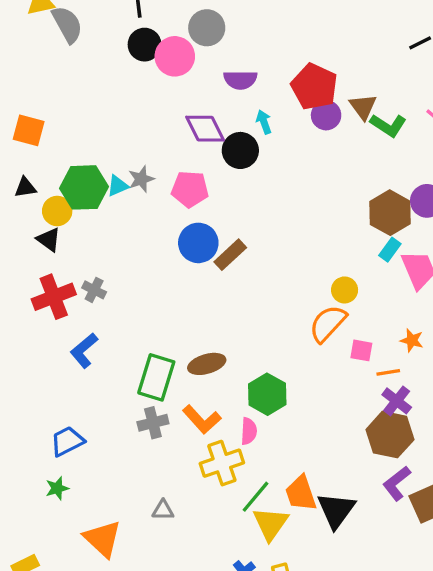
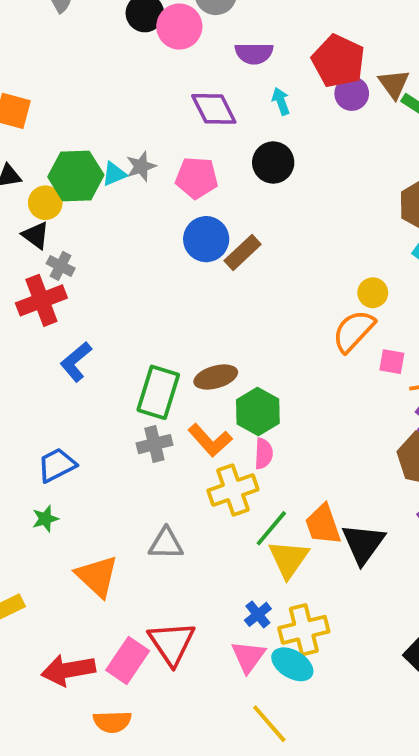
black circle: (240, 150) -> (273, 163), moved
gray cross: (94, 290) -> (61, 266), moved
green hexagon: (267, 394) -> (258, 411), moved
gray triangle: (163, 510) -> (166, 544), size x1.4

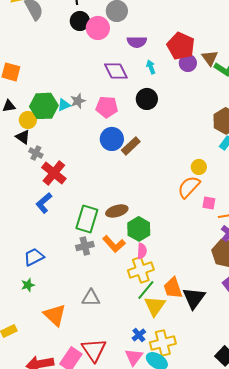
red cross: (41, 300) -> (54, 173), moved, turned -30
yellow cross: (233, 490) -> (141, 270), moved

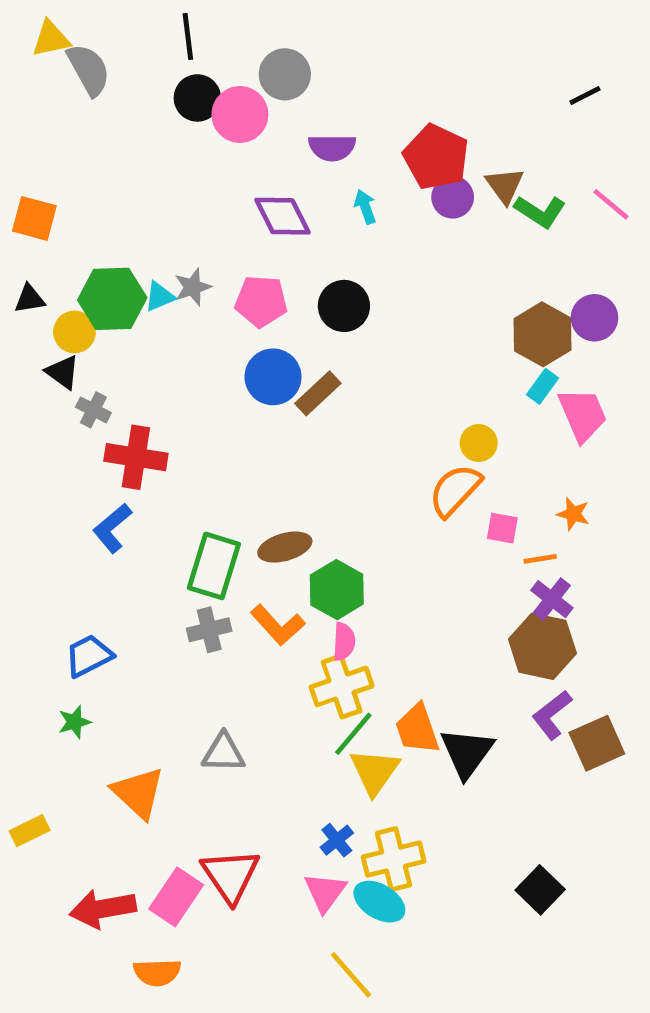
black circle: (147, 99) -> (344, 306), moved
red cross: (54, 173) -> (136, 457), turned -30

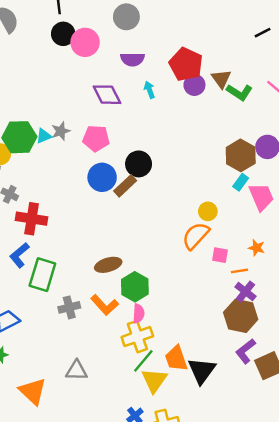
gray circle: (285, 74) -> (126, 17), moved
black circle: (344, 306) -> (139, 164), moved
green rectangle: (214, 566) -> (42, 275), moved

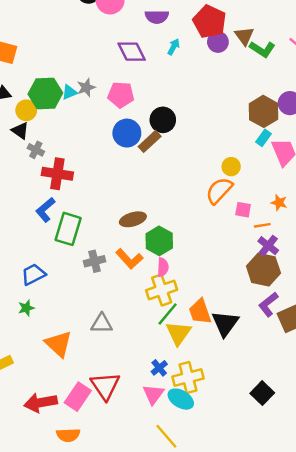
cyan arrow: (149, 90) -> (174, 47), turned 49

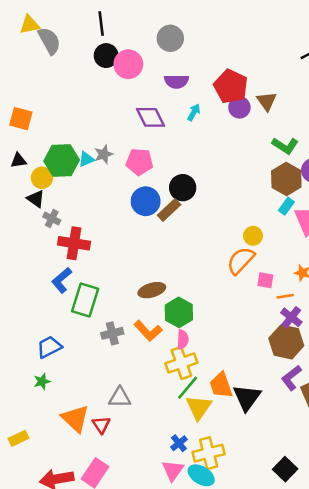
green L-shape: (262, 49) -> (285, 146), moved
red triangle: (105, 386) -> (101, 425), moved, size x0.6

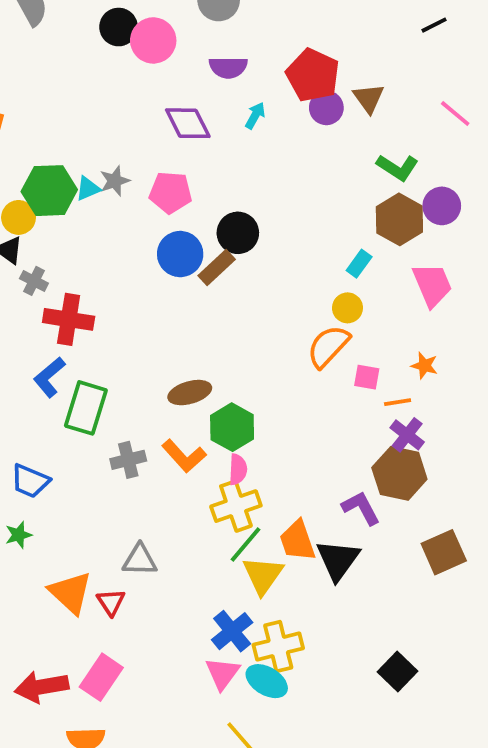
cyan rectangle: (286, 206) -> (359, 264), moved
blue trapezoid: (49, 347) -> (30, 481), turned -130
purple L-shape: (291, 378) -> (361, 508), moved, turned 100
blue cross: (179, 443) -> (232, 631), size x1.5

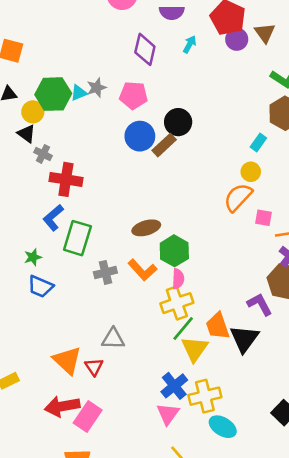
purple diamond: (188, 123) -> (145, 49), turned 40
green star: (19, 535) -> (33, 257), moved
cyan ellipse: (267, 681) -> (223, 427), moved
red arrow: (42, 687) -> (62, 406), moved

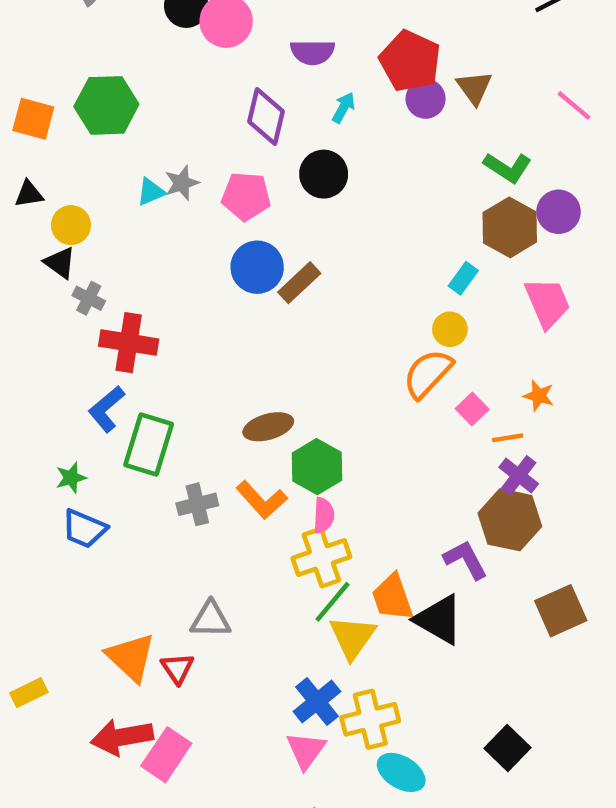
green hexagon: (53, 94) -> (106, 105), moved
black circle: (178, 122) -> (324, 174), moved
pink square: (263, 218) -> (472, 409), turned 36
black triangle: (244, 339) -> (439, 620), turned -36

